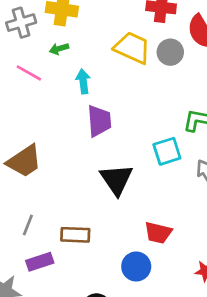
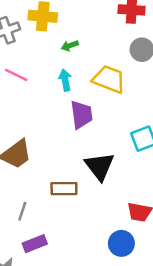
yellow trapezoid: (132, 48) -> (109, 79), moved
green arrow: (59, 49) -> (70, 46), moved
brown rectangle: (75, 235) -> (64, 189), moved

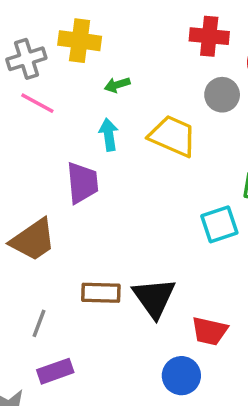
pink line: (16, 75) -> (37, 103), moved
purple trapezoid: (81, 115) -> (82, 183), moved
black triangle: (100, 166) -> (154, 298), moved

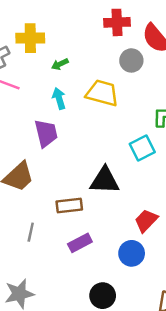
black triangle: (154, 298) -> (105, 181), moved, turned -44
red trapezoid: (210, 331) -> (146, 221), turned 130
purple rectangle: (55, 371) -> (80, 243), moved

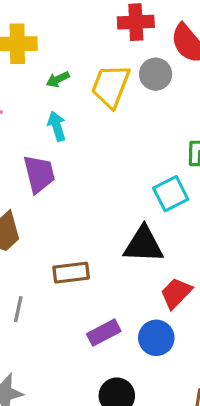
yellow trapezoid: (102, 93) -> (111, 86), moved, turned -84
black triangle: (105, 181) -> (144, 245), moved
purple rectangle: (80, 243) -> (104, 333), moved

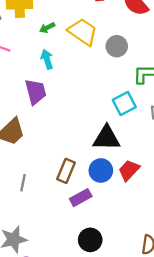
gray circle: (156, 74) -> (117, 46), moved
yellow trapezoid: (111, 86) -> (83, 32), turned 104
brown rectangle: (71, 273) -> (66, 171), moved, turned -60
blue circle: (156, 338) -> (101, 171), moved

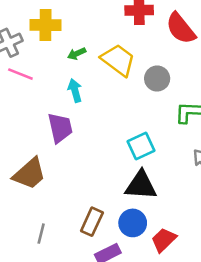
cyan square: (124, 103) -> (141, 146), moved
red trapezoid: (129, 170) -> (164, 240), moved

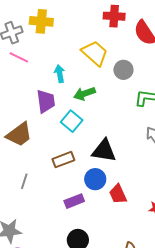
green arrow: (77, 54) -> (84, 94), moved, size x1.5
cyan square: (141, 146) -> (72, 121), moved, turned -30
brown rectangle: (92, 222) -> (63, 160), moved, turned 40
red trapezoid: (164, 240) -> (118, 194), turned -75

